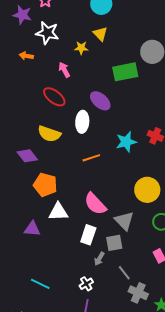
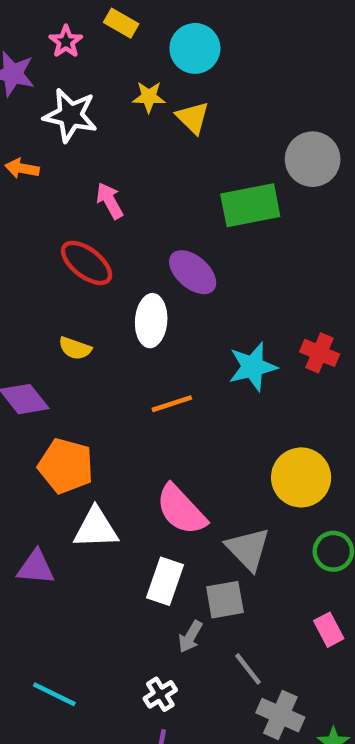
yellow star: (81, 48) -> (149, 97), moved
yellow semicircle: (49, 134) -> (75, 348), size x0.6

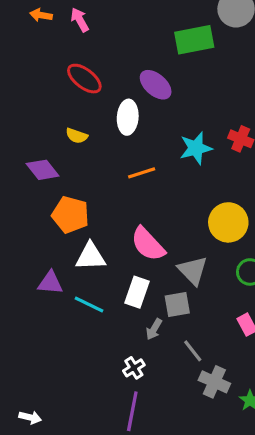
pink arrow: (110, 201) -> (80, 20), moved
cyan line: (54, 694) -> (89, 304), moved

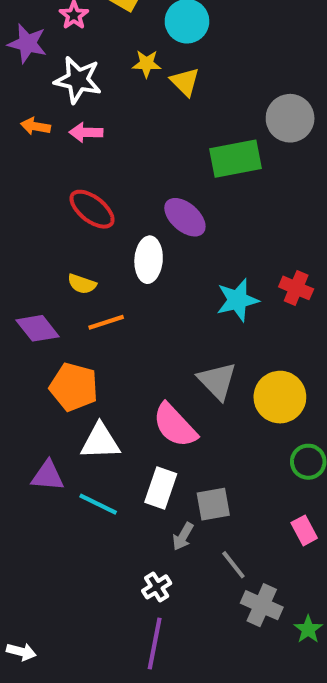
pink arrow: (80, 20) -> (86, 132), turned -60
orange line: (142, 173) -> (106, 322), moved
gray triangle: (193, 270) -> (217, 381), moved

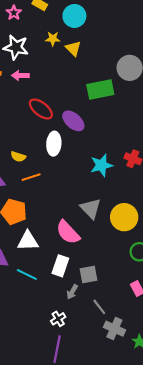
red ellipse: (92, 209) -> (41, 109), moved

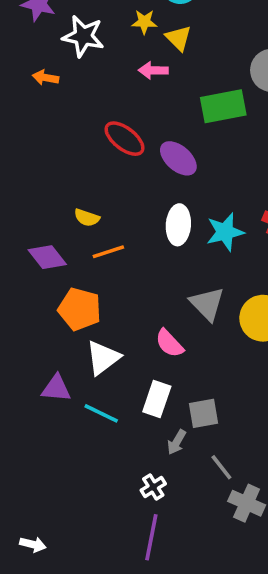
pink arrow: (20, 75) -> (153, 70), moved
white ellipse: (54, 144) -> (178, 225), moved
pink semicircle: (68, 232) -> (169, 343), size x0.7
white triangle: (28, 241) -> (103, 358), turned -35

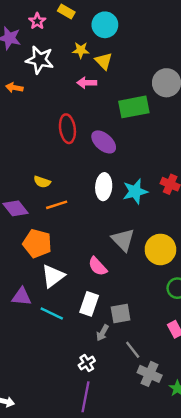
red ellipse: (125, 139) -> (67, 129), turned 44

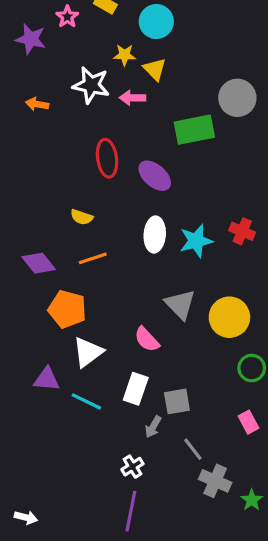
white star: (40, 60) -> (91, 85), moved
yellow semicircle: (42, 182) -> (82, 217), moved

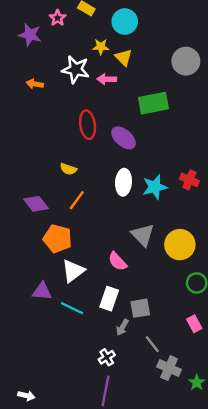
gray circle: (237, 98) -> (186, 61), moved
orange line: (93, 258) -> (77, 200), turned -36

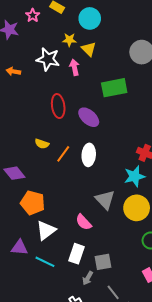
pink arrow: (107, 79) -> (74, 67), turned 77
cyan star: (155, 187) -> (135, 176), moved
orange line: (77, 200) -> (63, 154), moved

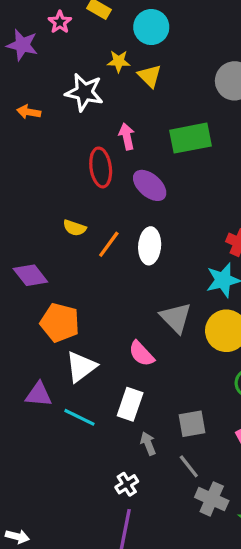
pink arrow: (74, 67) -> (127, 136), moved
gray square: (103, 262) -> (192, 424), moved
gray arrow: (88, 278) -> (148, 443), turned 128

